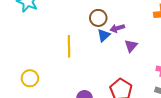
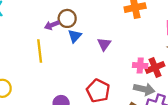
purple arrow: (117, 28) -> (52, 25), moved

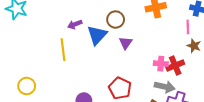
brown circle: (67, 18) -> (116, 20), moved
blue triangle: (75, 36) -> (97, 35), size x1.5

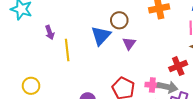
purple arrow: (75, 24) -> (50, 32), moved, turned -88
pink cross: (161, 64) -> (152, 85), moved

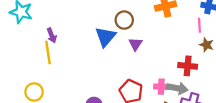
yellow line: (67, 50) -> (48, 53), moved
red cross: (178, 66) -> (188, 66), turned 30

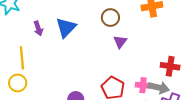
blue triangle: (105, 37) -> (66, 28), moved
yellow line: (48, 53) -> (22, 58), moved

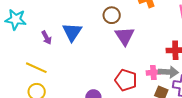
purple triangle: (120, 42) -> (125, 36), size x1.5
yellow line: (22, 58) -> (36, 68), turned -50

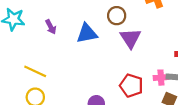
blue triangle: (72, 32) -> (87, 33), moved, turned 45
purple arrow: (46, 38) -> (51, 27), moved

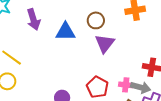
purple arrow: (51, 27) -> (33, 19), size x1.5

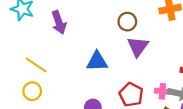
blue triangle: (66, 32) -> (97, 61), moved

